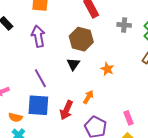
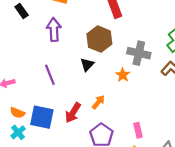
gray cross: (124, 25) -> (139, 53), moved, size x1.5
blue square: (38, 105) -> (42, 117), moved

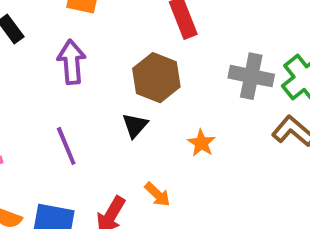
gray cross: (139, 53) -> (251, 76), moved
orange arrow: (98, 102) -> (157, 194), turned 96

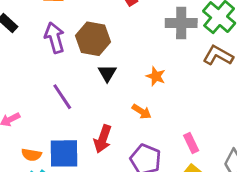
brown hexagon: (156, 78) -> (93, 39), moved
orange arrow: (157, 194) -> (142, 112), moved

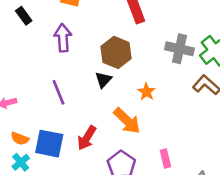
brown hexagon: (93, 39) -> (116, 52), moved
orange arrow: (142, 112) -> (127, 121), size x1.6

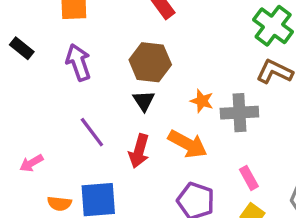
gray cross: (179, 49) -> (239, 113), moved
red arrow: (87, 138) -> (139, 151), moved

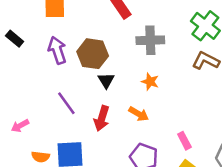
brown hexagon: (150, 62) -> (93, 54), moved
gray cross: (239, 113) -> (150, 40), moved
orange arrow: (188, 144) -> (139, 114), size x0.7

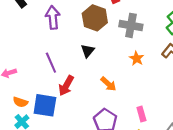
brown hexagon: (93, 54) -> (95, 18), moved
orange star: (150, 82) -> (137, 58), moved
red arrow: (102, 118) -> (66, 86), moved

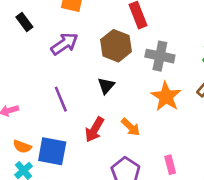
purple arrow: (53, 17) -> (64, 44), turned 60
orange star: (137, 58) -> (166, 97), size x1.6
red arrow: (66, 86) -> (94, 130), moved

